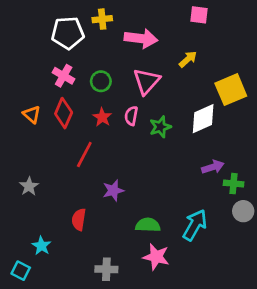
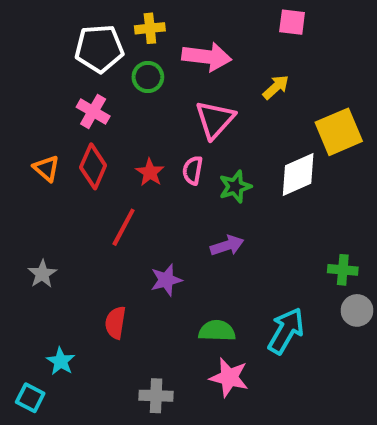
green circle: (101, 81) -> (148, 77), moved
purple arrow: (213, 167) -> (227, 245), moved

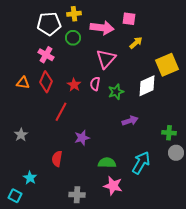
pink square: (292, 22) -> (129, 19), moved
orange triangle: (46, 168) -> (23, 83), turned -32
purple arrow: (227, 245) -> (130, 121), moved

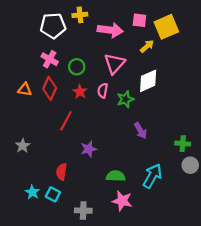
green circle: (73, 38) -> (77, 67), moved
yellow square: (167, 65) -> (166, 27), moved
white diamond: (147, 86) -> (148, 81), moved
purple arrow: (130, 121) -> (141, 131), turned 77
cyan square: (15, 196) -> (53, 194), moved

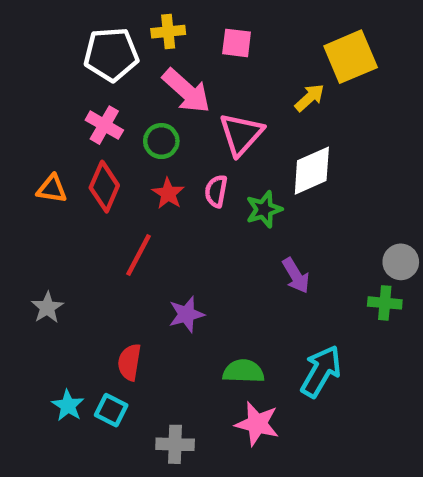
pink square: (139, 20) -> (237, 43), moved
pink arrow: (110, 30) -> (186, 91), moved, turned 35
gray circle: (190, 165) -> (401, 262), moved

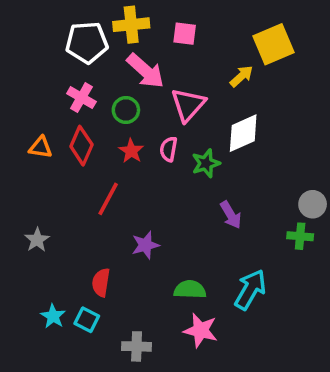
yellow cross: (168, 32) -> (131, 25), size x1.4

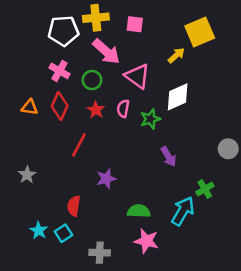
pink triangle: (188, 105) -> (137, 76), turned -36
green cross: (300, 236) -> (205, 189), moved, turned -36
cyan square: (87, 320) -> (63, 233), turned 30

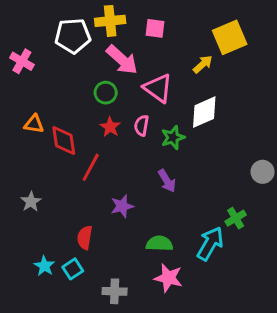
pink cross: (60, 71) -> (22, 61), moved
red diamond: (60, 106) -> (64, 140), moved, turned -32
purple arrow: (169, 157) -> (167, 181), moved

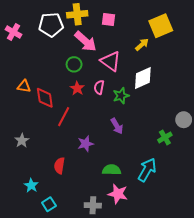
pink cross: (22, 61) -> (13, 32), moved
green cross: (236, 218) -> (165, 137), moved
cyan square: (73, 269) -> (49, 204), moved
gray cross: (115, 291) -> (93, 205), moved

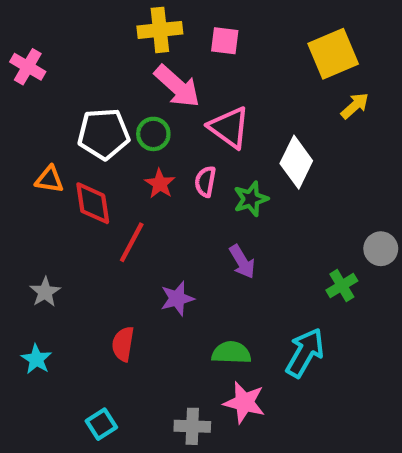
white pentagon: (51, 25) -> (104, 134), moved
yellow arrow: (142, 45) -> (355, 106), moved
white diamond: (143, 78) -> (296, 162), turned -40
cyan star: (31, 185) -> (36, 359), moved

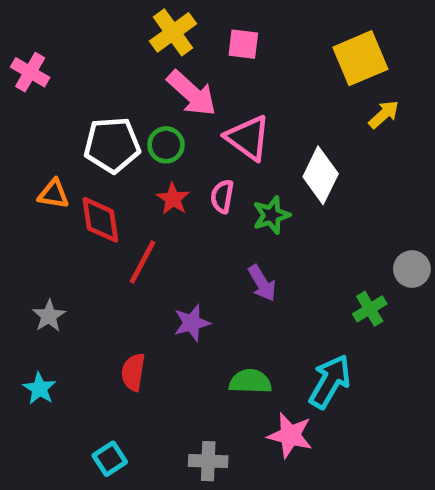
yellow cross: (160, 30) -> (173, 32), turned -30
pink star: (244, 402) -> (290, 435), moved

